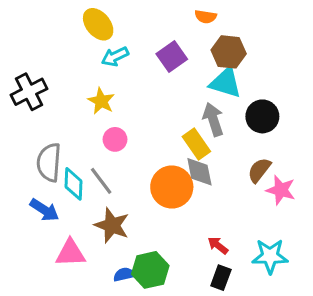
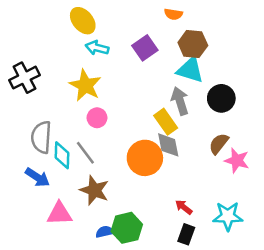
cyan arrow: (115, 57) -> (97, 48), turned 40
yellow star: (101, 101) -> (85, 85), size x1.4

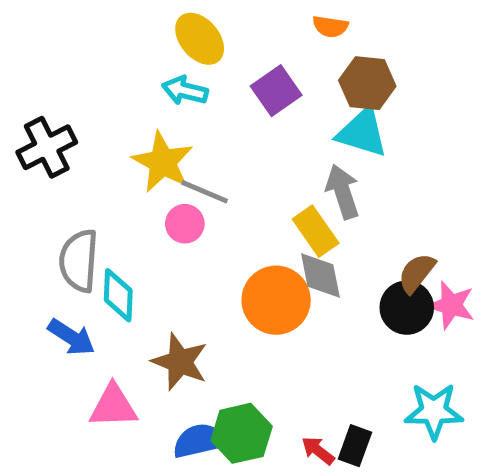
yellow ellipse: (83, 21) -> (200, 39), moved
black circle: (221, 98) -> (407, 308), moved
gray line: (85, 153) -> (205, 192), moved, turned -30
red arrow: (184, 207) -> (318, 451), moved
blue semicircle: (105, 232) -> (200, 441), size x1.5

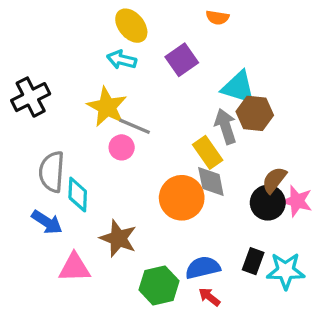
brown hexagon: (367, 83) -> (255, 113), moved
blue semicircle: (200, 441) -> (203, 268), moved
black rectangle: (355, 446) -> (253, 261), moved

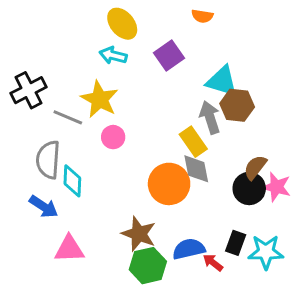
gray line: (135, 126) -> (68, 117), moved
brown star: (118, 238) -> (139, 234), moved
red arrow: (209, 297) -> (213, 263), moved

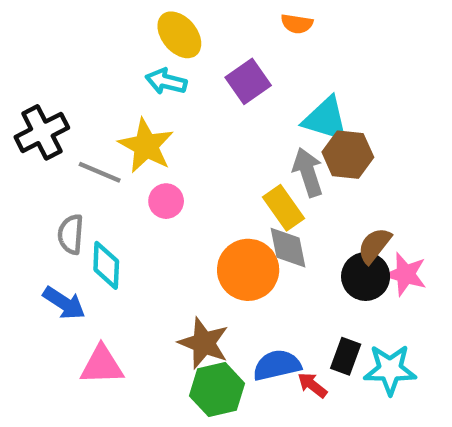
gray semicircle: (48, 160) -> (71, 234), size x0.7

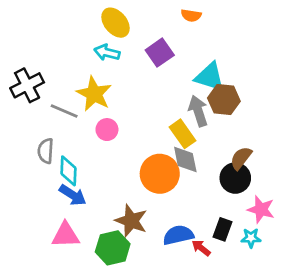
pink star: (405, 274) -> (261, 209), moved
blue arrow: (64, 303) -> (73, 195), moved
cyan star: (390, 370) -> (251, 238), size x0.6
green hexagon: (217, 390) -> (113, 248), moved

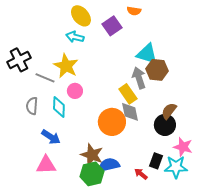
purple square: (160, 53) -> (112, 26), moved
cyan diamond: (68, 171) -> (59, 107), moved
blue semicircle: (178, 235) -> (109, 165), moved
cyan star: (251, 238) -> (176, 167), size x1.6
green hexagon: (113, 248) -> (92, 174), moved

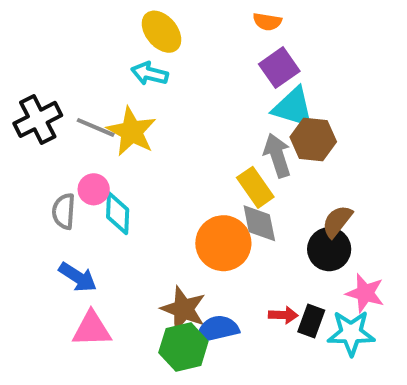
purple square: (112, 26) -> (279, 68), moved
gray line: (45, 78) -> (96, 127), moved
pink circle: (75, 91) -> (94, 189), moved
blue arrow: (51, 137) -> (78, 277), moved
red arrow: (141, 174) -> (283, 315), moved, turned 144

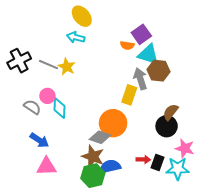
orange semicircle: (267, 22) -> (127, 45), moved
yellow star: (132, 131) -> (67, 67), size x0.7
yellow rectangle: (255, 187) -> (129, 95), turned 54
gray semicircle: (64, 211) -> (32, 107), turned 120
gray diamond: (259, 223) -> (100, 137), moved, turned -60

